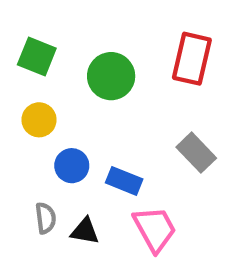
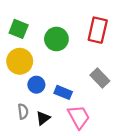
yellow circle: (39, 120) -> (20, 61), size x1.5
black triangle: (85, 231) -> (43, 118), turned -48

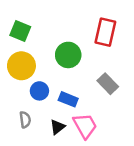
green circle: (56, 39) -> (68, 55), moved
black triangle: (43, 118) -> (57, 127), moved

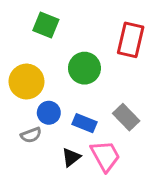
green square: (20, 31) -> (46, 25), moved
gray rectangle: (108, 84) -> (126, 117), moved
gray semicircle: (25, 120) -> (31, 135), moved, turned 77

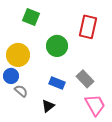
blue circle: (49, 113) -> (11, 76), moved
gray semicircle: (31, 135) -> (21, 91), turned -120
pink trapezoid: (105, 156) -> (95, 105), moved

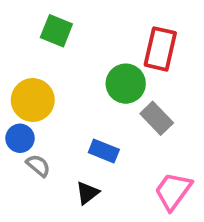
green circle: (57, 46) -> (126, 84), moved
gray rectangle: (85, 79) -> (157, 118), moved
pink trapezoid: (95, 105) -> (173, 191), turned -115

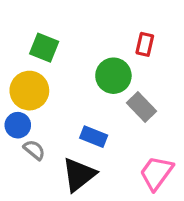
green square: (56, 31) -> (44, 48), moved
red rectangle: (160, 49) -> (145, 44), size x0.6
black triangle: (87, 193) -> (79, 175), size x1.6

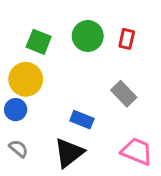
green circle: (113, 76) -> (88, 36), moved
gray semicircle: (34, 150) -> (18, 149), moved
pink trapezoid: (156, 173) -> (137, 151), turned 76

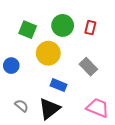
yellow circle: (26, 79) -> (48, 53), moved
blue circle: (16, 110) -> (11, 66), moved
gray semicircle: (18, 149) -> (22, 106), moved

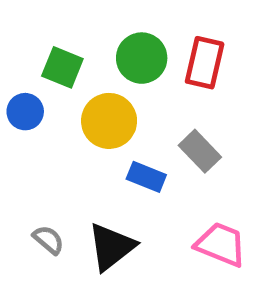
red rectangle: (90, 28) -> (205, 63), size x1.5
blue circle: (11, 66) -> (25, 112), moved
blue rectangle: (59, 85) -> (146, 177), moved

